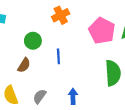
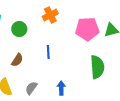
pink pentagon: (102, 31) -> (87, 29), turned -30
green circle: (33, 41) -> (19, 29), moved

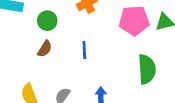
brown semicircle: (17, 60) -> (45, 49), moved

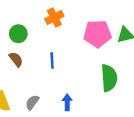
brown semicircle: (45, 49) -> (16, 59), turned -70

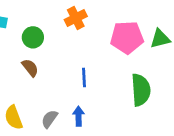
blue line: (52, 60) -> (84, 77), moved
blue arrow: (67, 102) -> (79, 116), moved

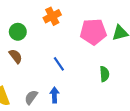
blue line: (84, 77) -> (59, 64), turned -32
green semicircle: (141, 90) -> (104, 74), size x0.6

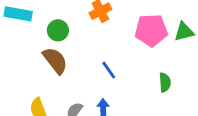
brown semicircle: (16, 56) -> (55, 60), size x1.5

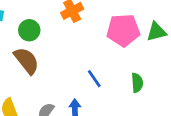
blue line: (109, 70) -> (94, 79), moved

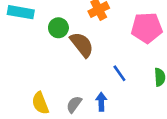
brown semicircle: (26, 61) -> (82, 45), moved

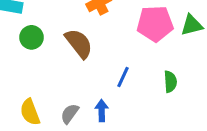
green circle: (58, 28) -> (32, 37), moved
blue line: (119, 73) -> (123, 77), turned 60

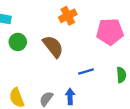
blue line: (123, 77) -> (86, 72), turned 49

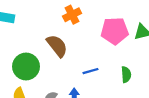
green circle: (18, 42) -> (26, 66), moved, size x1.5

